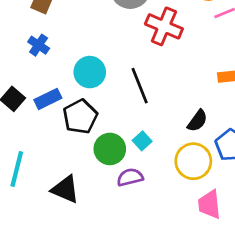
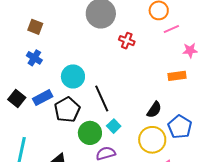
red cross: (164, 26) -> (127, 41), size x0.6
black line: (140, 86) -> (102, 99), moved

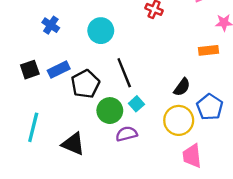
cyan circle: (73, 76) -> (101, 31), moved
black square: (17, 98) -> (30, 70), turned 30

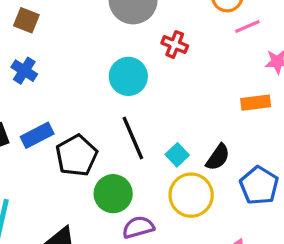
cyan circle: (101, 31) -> (128, 76), moved
cyan square: (136, 104) -> (177, 155), moved
yellow circle: (179, 120) -> (191, 195), moved

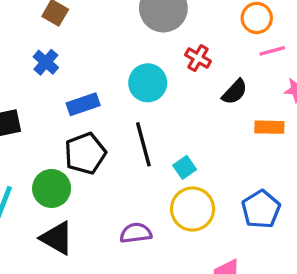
blue rectangle: (37, 135) -> (83, 104), moved
black semicircle: (218, 157) -> (235, 92), moved
green circle: (113, 194) -> (52, 188), moved

